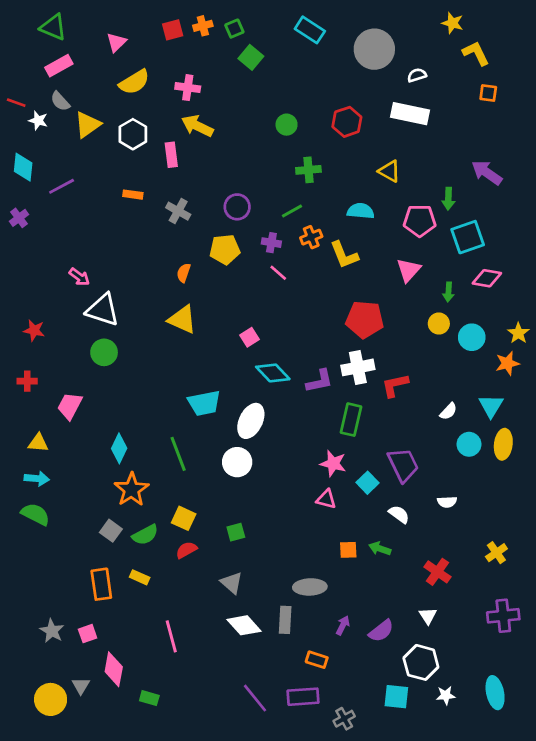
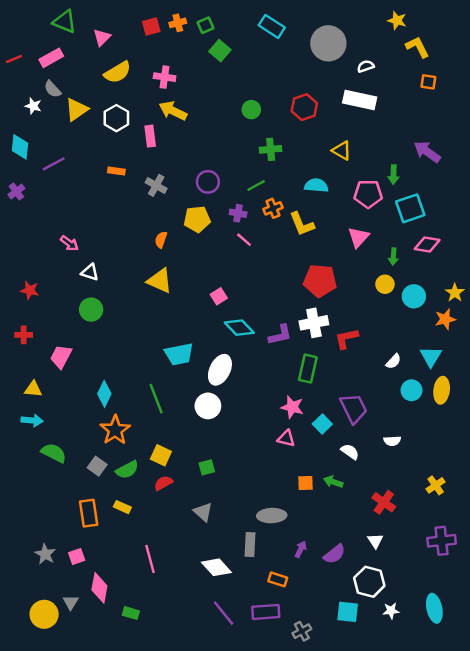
green triangle: (53, 27) -> (65, 22), moved
red line: (16, 103) -> (14, 59), moved, turned -42
white triangle: (103, 310) -> (90, 272), size x0.6
green semicircle: (35, 514) -> (54, 453), moved
white diamond: (244, 625) -> (216, 567), moved

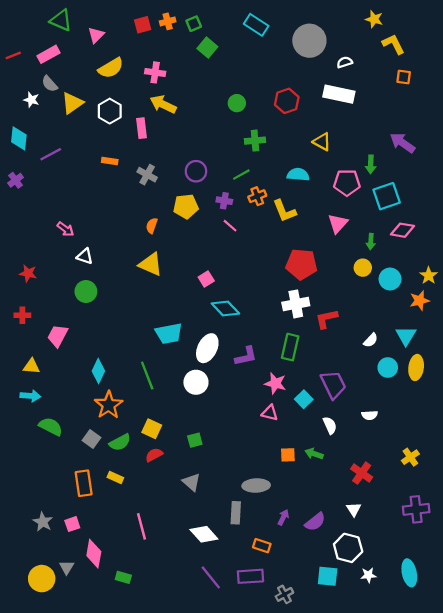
purple L-shape: (280, 335) -> (246, 356), moved
white semicircle: (350, 452) -> (330, 425), turned 30

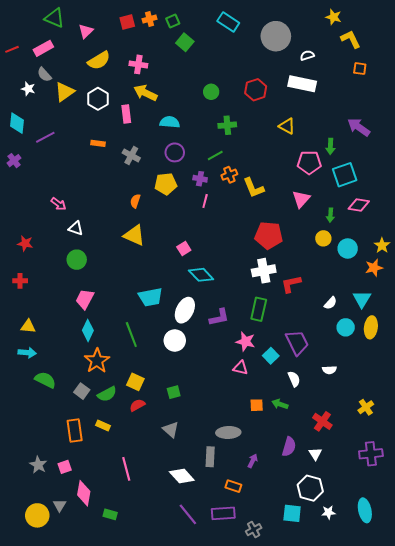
cyan semicircle: (298, 175) -> (170, 122), moved
pink line: (230, 226) -> (205, 201), turned 64
pink trapezoid: (58, 336) -> (85, 299), moved
purple semicircle: (315, 522) -> (289, 447), moved, turned -36

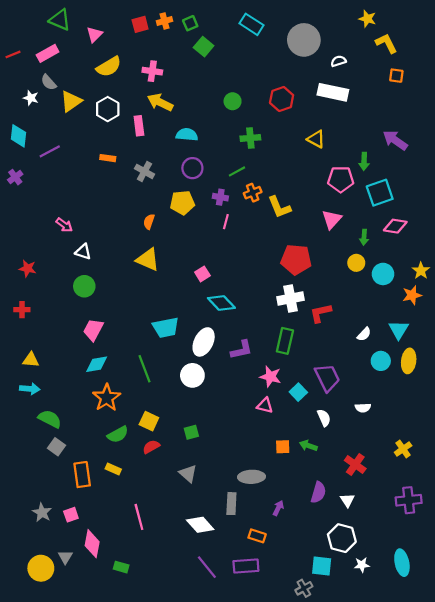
cyan diamond: (88, 330) -> (97, 364), turned 55
gray square: (82, 391) -> (56, 447), moved
gray cross: (254, 530) -> (304, 588), moved

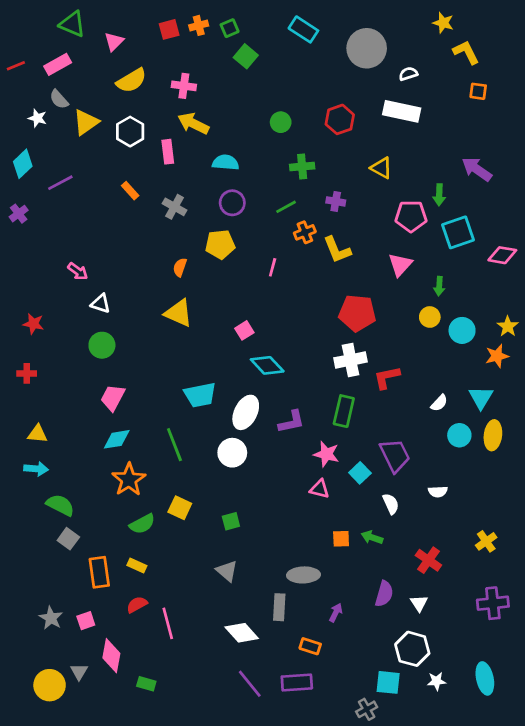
cyan diamond: (19, 136) -> (23, 164), turned 40
orange rectangle: (108, 158) -> (130, 191), turned 40
purple cross: (220, 197) -> (336, 201), moved
pink diamond: (395, 226) -> (502, 255), moved
red semicircle: (151, 447) -> (137, 605), moved

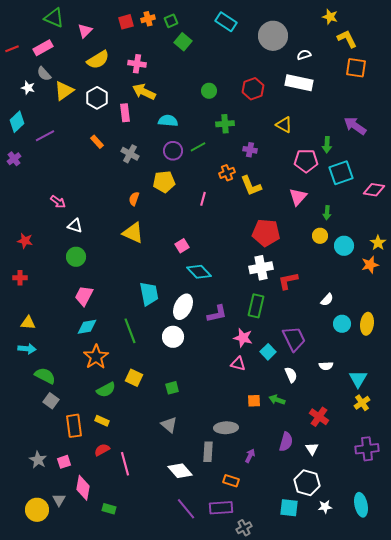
orange square: (478, 91) -> (356, 68), size x1.5
green line: (286, 207) -> (198, 147), moved
cyan trapezoid: (200, 395) -> (149, 294), turned -90
cyan triangle: (481, 398) -> (358, 379), moved
gray cross: (367, 709) -> (244, 528), moved

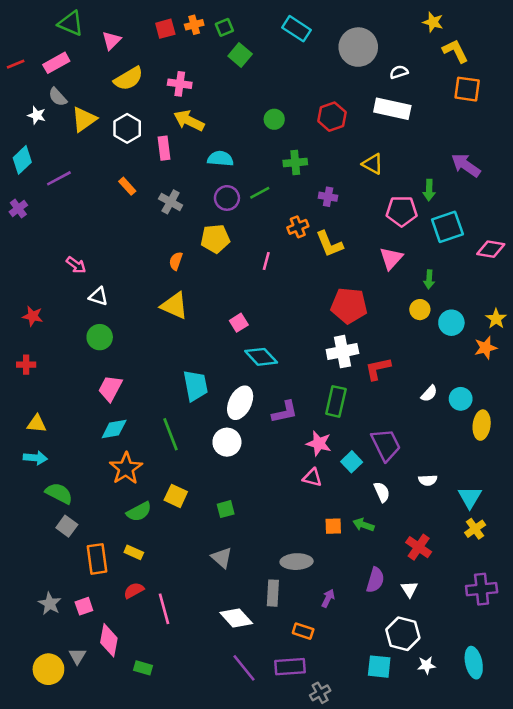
cyan circle: (342, 324) -> (461, 399), moved

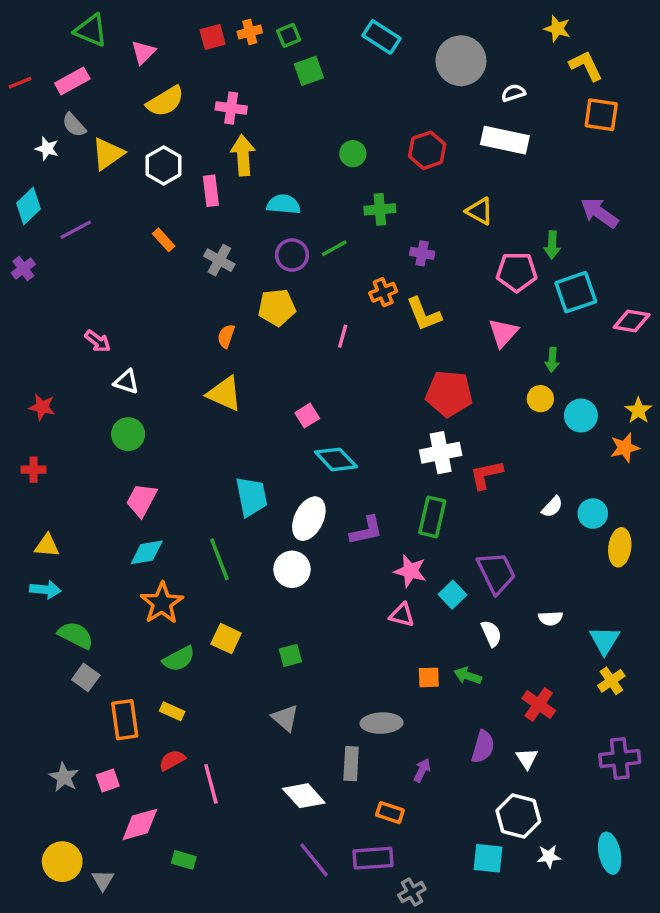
green square: (240, 55) -> (309, 71), turned 30
yellow arrow: (189, 121) -> (243, 155), turned 60
pink diamond: (109, 640) -> (140, 824), turned 64
gray triangle: (77, 656) -> (103, 880), moved

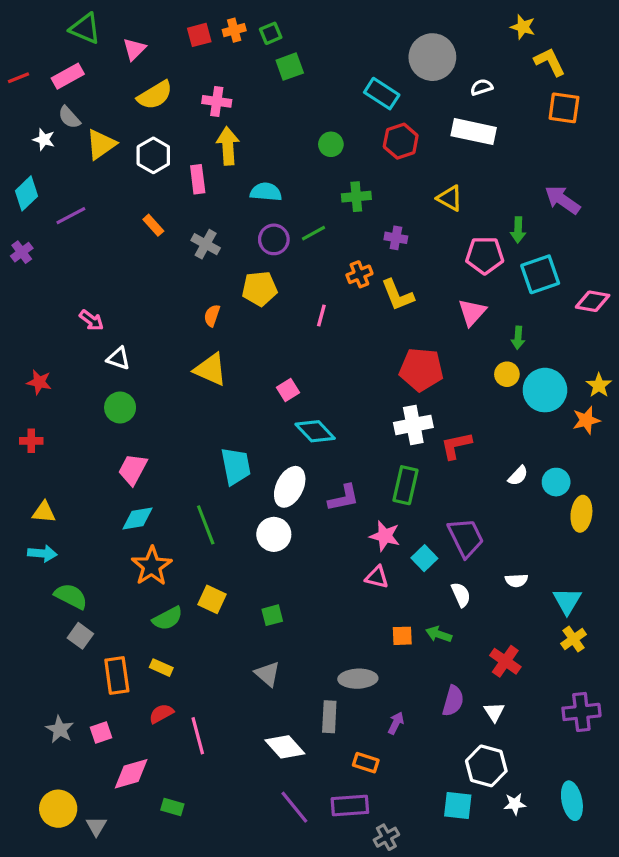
cyan rectangle: (382, 37) -> (382, 94), moved
cyan circle: (581, 416) -> (545, 390), size x1.4

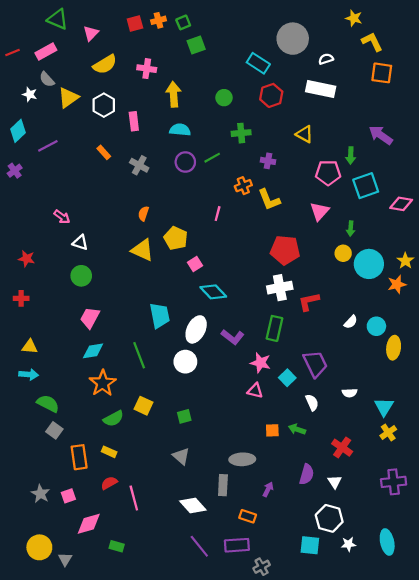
yellow arrow: (228, 146) -> (174, 94), moved
yellow pentagon: (260, 289) -> (176, 238), moved, turned 30
purple L-shape: (344, 498) -> (233, 337), turned 50

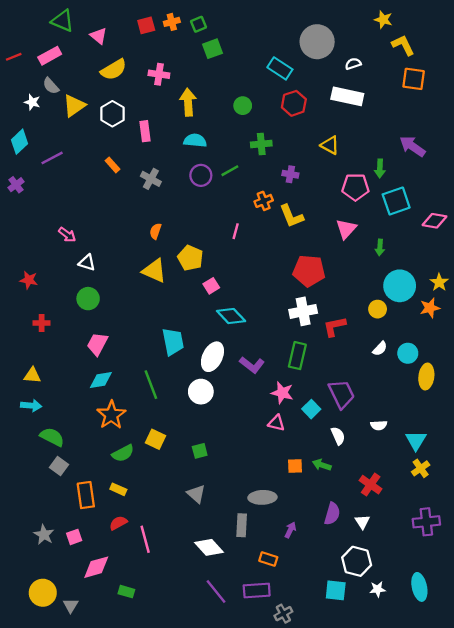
pink triangle: (91, 33) -> (99, 36), turned -35
yellow circle: (343, 253) -> (378, 309), moved
red cross: (21, 298) -> (42, 323), moved

